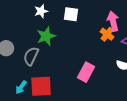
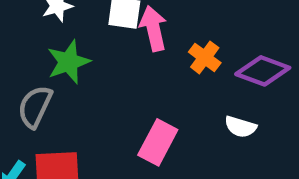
pink arrow: (113, 21) -> (153, 28), moved

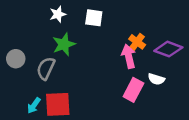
pink arrow: (153, 28) -> (129, 56), moved
pink rectangle: (158, 142) -> (133, 90), moved

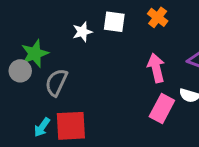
white star: (58, 14) -> (82, 32), moved
orange cross: (137, 42) -> (158, 17), moved
green star: (64, 44) -> (35, 54), moved

